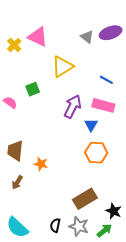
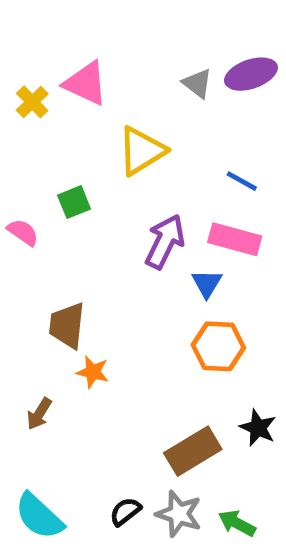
brown trapezoid: (15, 151) -> (67, 325), moved
black star: (114, 211) -> (258, 428), moved
black semicircle: (55, 225) -> (125, 512), turned 40
green arrow: (104, 230) -> (237, 523), turned -112

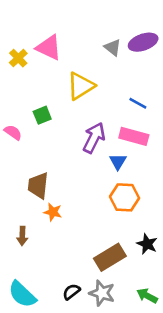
brown arrow: (39, 414) -> (22, 236), turned -30
green arrow: (237, 523) -> (147, 296), moved

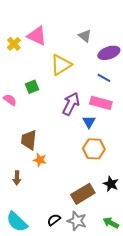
purple ellipse: (143, 42) -> (109, 53), moved

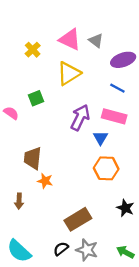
pink triangle: (37, 36) -> (70, 39), moved
yellow cross: (14, 44) -> (33, 50), moved
brown rectangle: (83, 194) -> (78, 219), moved

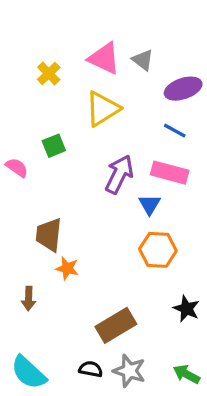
black semicircle: (61, 249) -> (91, 369), turned 49

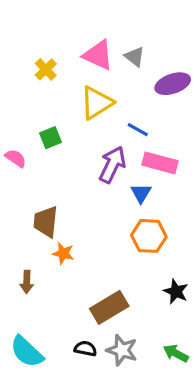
blue line: (175, 131) -> (138, 130), moved

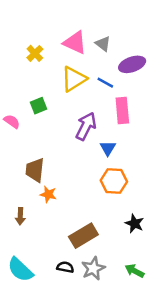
blue line: (138, 130) -> (105, 83), moved
pink rectangle: (160, 163) -> (122, 111), moved, turned 70
gray star: (122, 350) -> (93, 268), turned 30

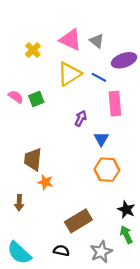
pink semicircle: (12, 121) -> (16, 97), moved
purple arrow: (86, 126) -> (81, 118), size x0.6
gray star: (93, 268) -> (101, 252), moved
green arrow: (134, 271) -> (126, 235), moved, turned 36

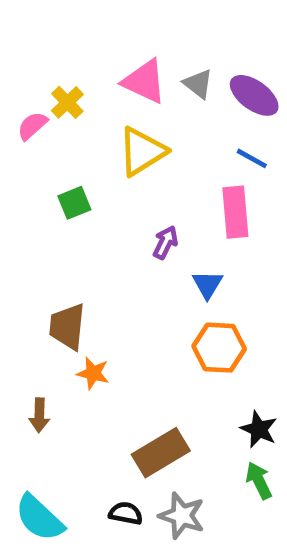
purple ellipse: (124, 60) -> (254, 95), moved, turned 55
blue line: (99, 77) -> (252, 158), moved
pink semicircle: (16, 97) -> (32, 126), moved, turned -77
gray star: (101, 252) -> (182, 516), moved, turned -30

